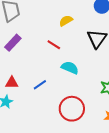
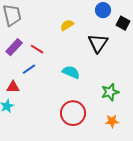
red line: (54, 45) -> (37, 49), moved
blue line: (40, 85) -> (29, 69), moved

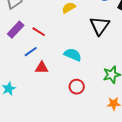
red triangle: (13, 87) -> (42, 68), moved
red circle: (73, 113) -> (77, 87), moved, size x0.6

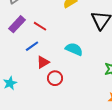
red triangle: (42, 68) -> (43, 62), turned -32
red circle: (77, 87) -> (55, 78), moved

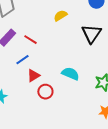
cyan semicircle: (74, 49) -> (70, 74), moved

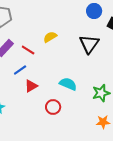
yellow semicircle: (60, 16) -> (50, 37), moved
red circle: (45, 92) -> (53, 107), moved

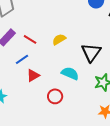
yellow semicircle: (50, 37) -> (59, 39), moved
black triangle: (89, 44) -> (91, 52), moved

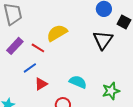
yellow semicircle: (59, 39) -> (57, 33), moved, size x1.5
black triangle: (91, 52) -> (103, 40), moved

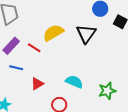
black triangle: (103, 40) -> (86, 34), moved
blue line: (30, 68) -> (16, 68), moved, turned 48

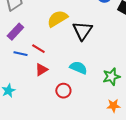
black triangle: (86, 34) -> (82, 31), moved
red line: (34, 48) -> (38, 49), moved

